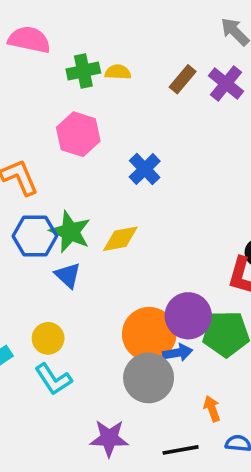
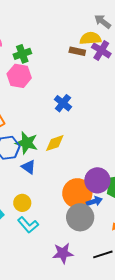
yellow semicircle: (118, 72) -> (90, 38), moved, size x1.5
brown rectangle: (183, 79) -> (77, 51), turned 70
pink hexagon: (78, 134) -> (19, 76), moved

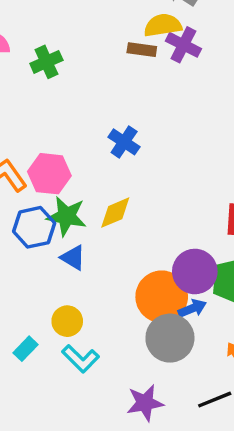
pink hexagon: (19, 76) -> (49, 174), moved

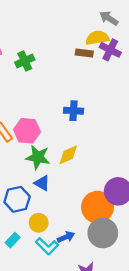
blue cross: (124, 142) -> (73, 111), turned -30
blue hexagon: (34, 227) -> (17, 199), moved
blue arrow: (192, 308) -> (66, 237), moved

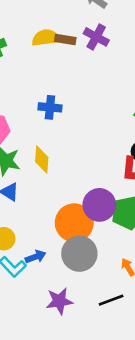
yellow semicircle: (97, 38) -> (46, 38), moved
yellow diamond: (68, 155) -> (42, 159), turned -65

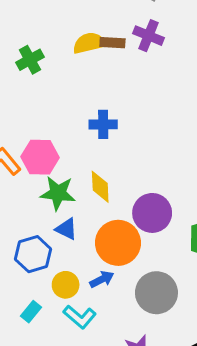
purple circle: (99, 205) -> (152, 213), moved
orange circle: (74, 223) -> (118, 243), moved
blue arrow: (36, 257) -> (102, 279), moved

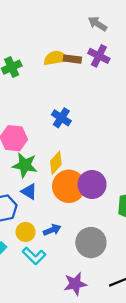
blue cross: (103, 124) -> (61, 118), turned 30
yellow diamond: (100, 187) -> (56, 163), turned 40
orange circle: (118, 243) -> (69, 186), moved

